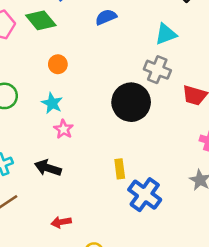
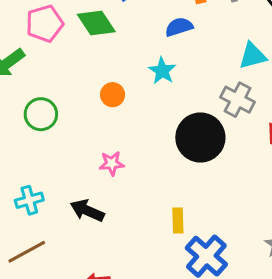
orange circle: (58, 64) -> (113, 95), moved
cyan star: (52, 103) -> (162, 71), moved
pink star: (64, 129) -> (112, 163), turned 30

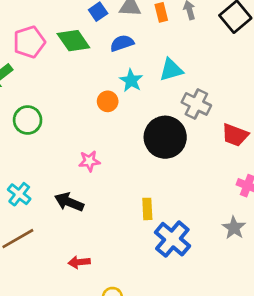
blue semicircle: (179, 27) -> (122, 43), moved
cyan triangle: (253, 56) -> (171, 70), moved
orange circle: (113, 95) -> (108, 101), moved
cyan cross: (29, 200) -> (19, 194), turned -35

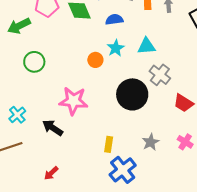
pink star: (89, 161) -> (73, 101), size x1.8
gray star: (234, 228) -> (151, 142), moved
red arrow: (79, 262) -> (51, 173), turned -49

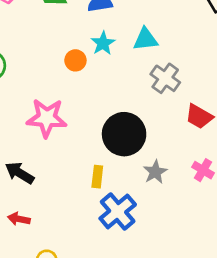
black circle: (132, 94) -> (124, 134), moved
black arrow: (53, 128) -> (20, 173), moved
red arrow: (51, 173) -> (19, 219), turned 56

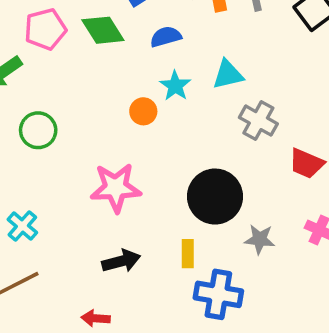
gray star: (155, 172) -> (260, 239), turned -30
black arrow: (20, 173) -> (121, 261), moved, turned 140
blue cross: (118, 211) -> (218, 294), turned -33

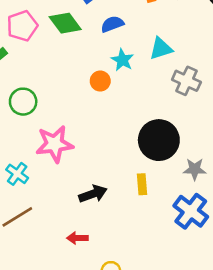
pink star: (116, 188) -> (55, 144), moved
blue cross: (218, 294) -> (191, 211), moved, turned 32

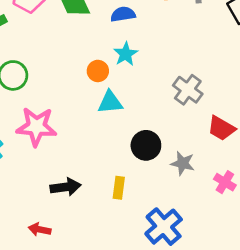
cyan triangle: (161, 48) -> (110, 102), moved
black circle: (159, 140) -> (146, 145), size x0.7
gray star: (195, 169) -> (183, 163), moved

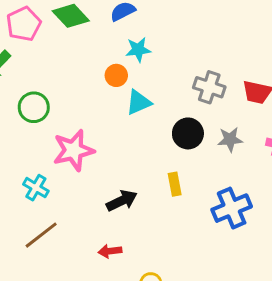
cyan star: (126, 54) -> (138, 50), turned -30
gray cross: (188, 90) -> (209, 87), moved
blue cross: (164, 227) -> (232, 208), turned 36

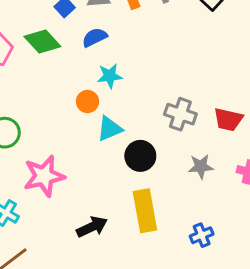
black circle: (188, 133) -> (140, 156), moved
yellow rectangle: (175, 184) -> (145, 211), size x1.8
blue cross: (232, 208) -> (202, 235), size x0.6

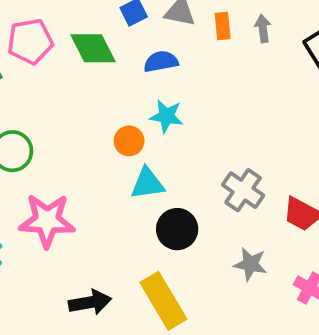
yellow rectangle: (145, 211) -> (163, 301), turned -36

